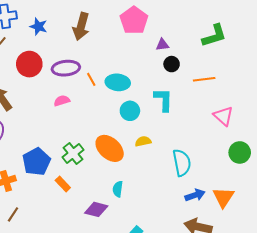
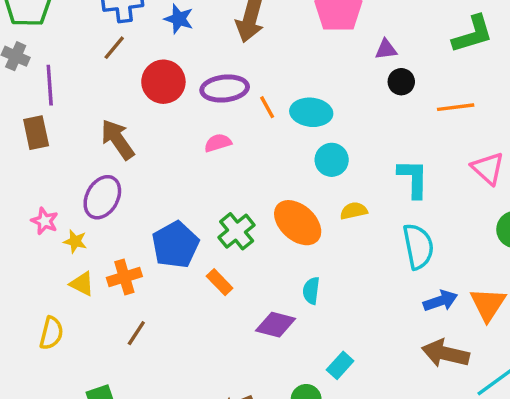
cyan L-shape: (163, 100) -> (413, 179), moved

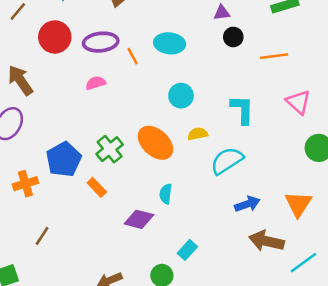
cyan ellipse: (311, 112) -> (170, 43), moved
cyan semicircle: (418, 246) -> (227, 161), moved, turned -112
blue arrow: (440, 301) -> (247, 204), moved
brown line: (136, 333) -> (42, 236), moved

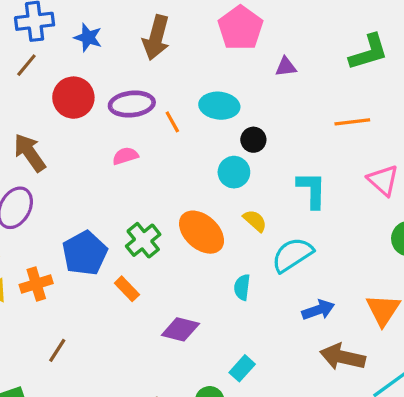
black circle: (233, 37) -> (253, 140), moved
yellow semicircle: (198, 134) -> (255, 221), turned 54
cyan semicircle: (166, 194) -> (242, 287), moved

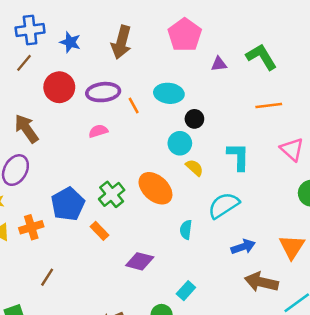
green L-shape: (369, 52) -> (261, 57), moved, turned -104
yellow semicircle: (255, 221) -> (194, 168), moved

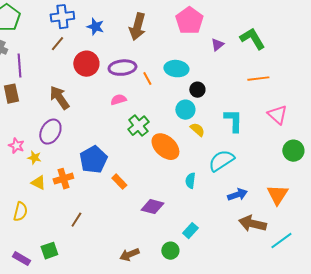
purple triangle: (219, 64) -> (217, 45), turned -32
green cross: (112, 194) -> (138, 126), moved

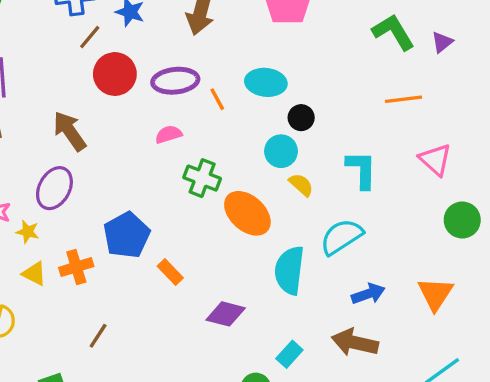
brown line: (57, 44) -> (90, 37), moved
purple triangle: (217, 45) -> (442, 42), moved
green cross: (138, 126) -> (202, 178), turned -30
cyan semicircle: (190, 181) -> (289, 270), size x1.8
brown arrow: (252, 224) -> (355, 342), moved

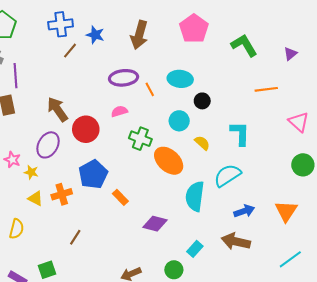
green L-shape: (393, 32) -> (244, 45), moved
red circle: (115, 74) -> (86, 129), moved
cyan circle: (281, 151) -> (179, 121), moved
pink triangle: (435, 160) -> (299, 122), moved

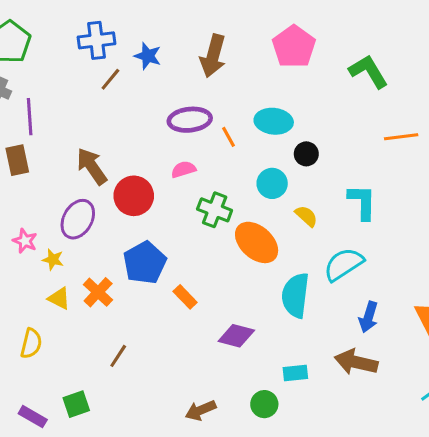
orange cross: (62, 194) -> (98, 292), turned -30
blue arrow: (244, 211) -> (368, 317), turned 126
cyan rectangle: (195, 249) -> (295, 373), turned 42

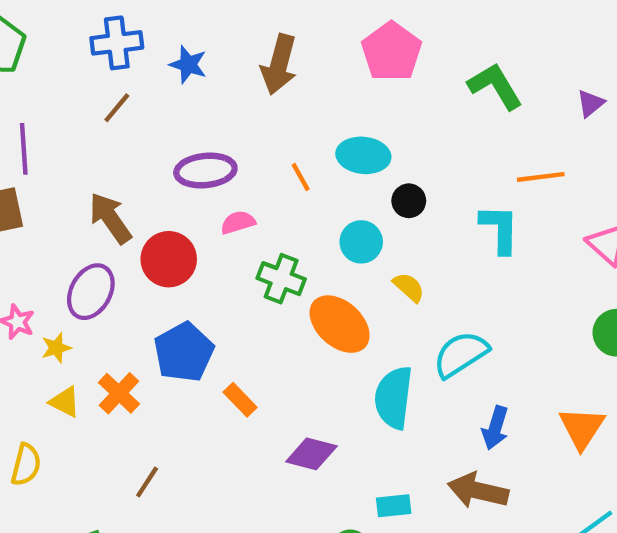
brown line: (110, 79) -> (117, 108), moved
purple ellipse: (190, 120) -> (205, 170), moved
cyan L-shape: (362, 202) -> (500, 229), moved
yellow star: (53, 260) -> (56, 348), turned -30

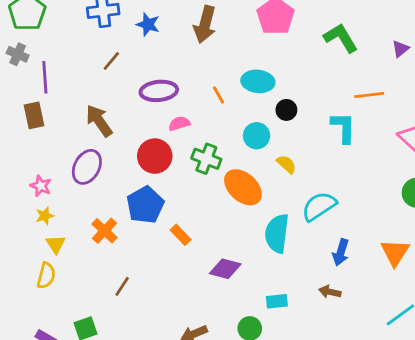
brown line: (117, 108) -> (111, 61), moved
red circle: (169, 259) -> (155, 156), moved
yellow star: (56, 348) -> (45, 216), moved
yellow triangle: (65, 402) -> (56, 244), moved, turned 30
brown arrow: (478, 491) -> (330, 292), size x0.6

